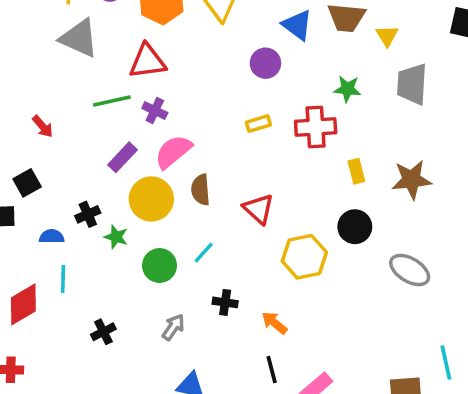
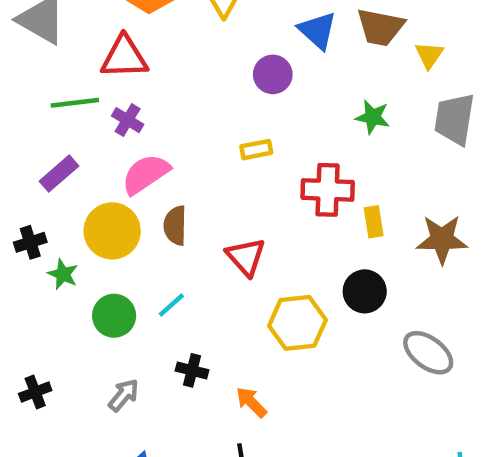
red cross: (316, 127) -> (328, 190), moved
purple rectangle: (122, 157) -> (59, 174), moved

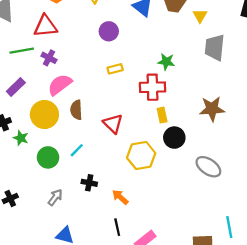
purple circle: (273, 74) -> (109, 31), moved
green star: (373, 117) -> (166, 62), moved
yellow rectangle: (374, 222) -> (162, 115), moved

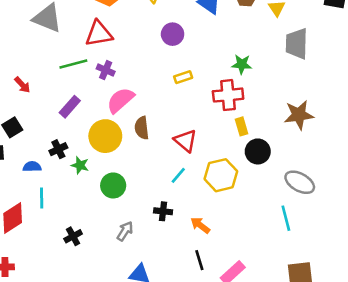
cyan line: (77, 150) -> (178, 175), moved
cyan line: (229, 227) -> (286, 218), moved

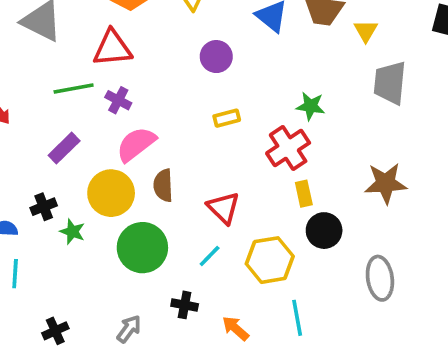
red cross: (228, 95) -> (288, 148), turned -32
gray ellipse: (300, 182) -> (380, 278), turned 48
green circle: (113, 185) -> (142, 248), moved, size x1.4
cyan line: (286, 218) -> (297, 318), moved

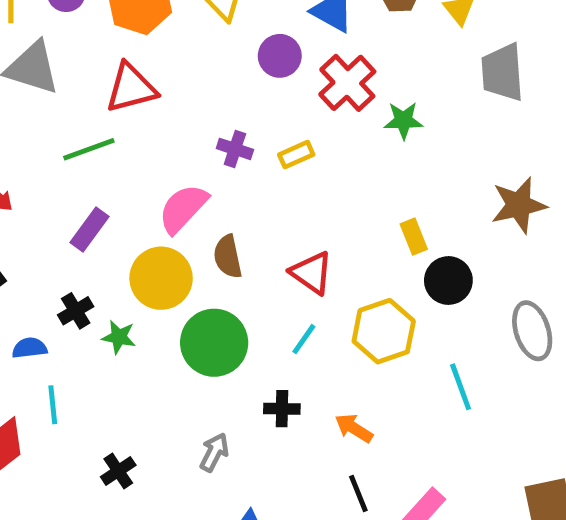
purple circle: (216, 57) -> (280, 56), moved
purple cross: (118, 100) -> (235, 149), moved
red cross: (288, 148) -> (347, 83), moved
cyan line: (297, 318) -> (461, 387), moved

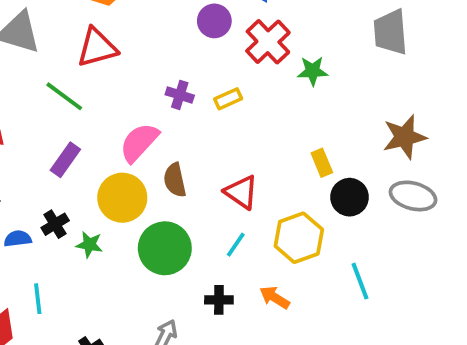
green line: (89, 149) -> (64, 96), turned 57
gray ellipse: (532, 331) -> (413, 196), moved, turned -57
blue semicircle: (29, 348) -> (18, 239), moved
orange arrow: (354, 428) -> (275, 297), moved

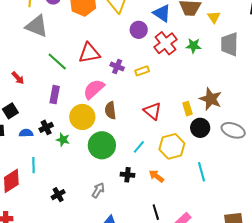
red triangle: (97, 48) -> (89, 53), moved
green star: (313, 71) -> (193, 46), moved
brown star: (405, 137) -> (211, 99), moved, turned 30
purple rectangle: (65, 160) -> (55, 95), turned -30
red triangle: (241, 192) -> (152, 111), moved

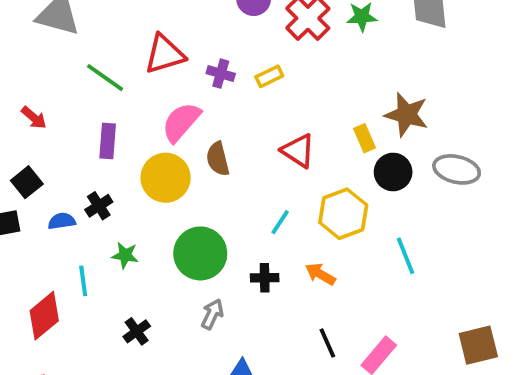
green star: (63, 140) -> (125, 255), moved
green circle: (102, 145) -> (200, 253), moved

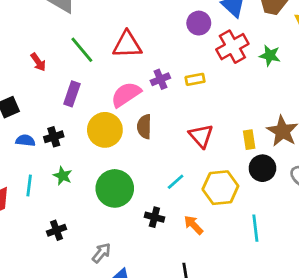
purple cross: (221, 74) -> (160, 79), moved, turned 36
red arrow: (34, 118) -> (38, 62), moved
gray arrow: (212, 314) -> (101, 253), moved

